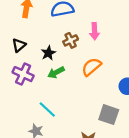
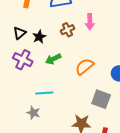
black star: (48, 53) -> (39, 37), moved
orange semicircle: (91, 67) -> (84, 66), moved
cyan line: (47, 110) -> (44, 93), turned -48

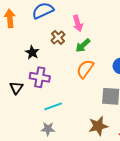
black triangle: (20, 33) -> (16, 88), moved
green arrow: (53, 59) -> (83, 45), moved
purple cross: (23, 60) -> (40, 77), moved

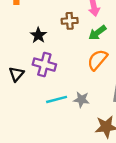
brown cross: (58, 37) -> (70, 21), turned 32
gray star: (48, 129) -> (81, 100), moved

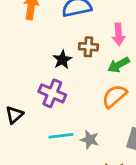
black star: (38, 35) -> (62, 60), moved
black triangle: (16, 74) -> (14, 115), moved

